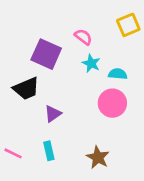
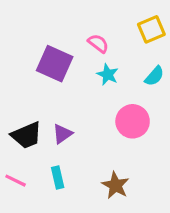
cyan semicircle: (118, 74) -> (154, 76), moved, turned 126
black trapezoid: (26, 89) -> (26, 135), moved

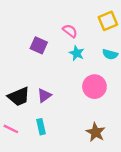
purple square: (55, 64) -> (39, 45), size x0.7
cyan semicircle: (154, 76) -> (110, 54), turned 64
brown star: (115, 185) -> (96, 132), moved

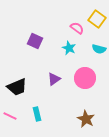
yellow square: (108, 21) -> (97, 19), turned -30
pink semicircle: (70, 31) -> (77, 28), moved
purple triangle: (44, 95) -> (54, 79), moved

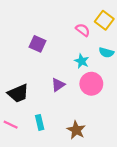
cyan star: (69, 48) -> (82, 61), moved
brown star: (86, 119) -> (76, 130), moved

